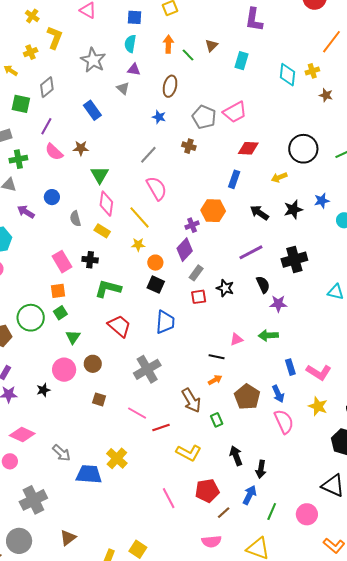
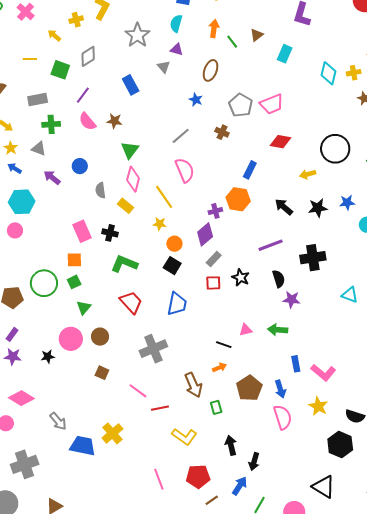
blue rectangle: (234, 179) -> (250, 170), moved

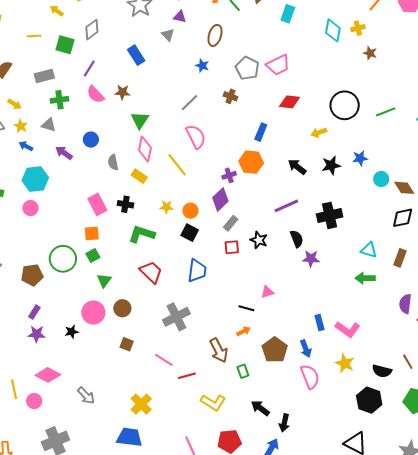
yellow star: (160, 224) -> (166, 207), moved
green arrow: (278, 330) -> (365, 278), moved
black arrow: (231, 445) -> (260, 408), turned -36
blue trapezoid: (83, 446) -> (129, 437), moved

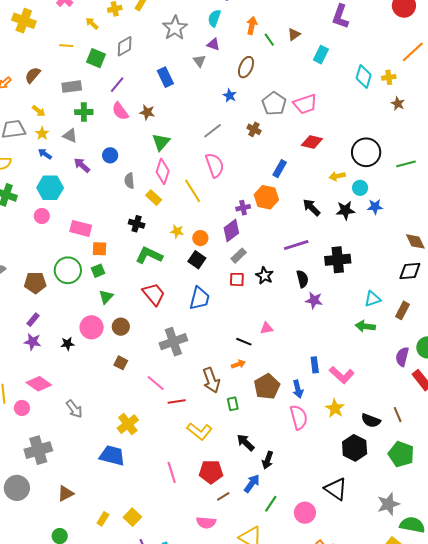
cyan circle: (381, 179) -> (360, 188), moved
pink rectangle: (97, 204) -> (81, 228), moved, turned -55
cyan triangle: (369, 250) -> (373, 299), turned -42

